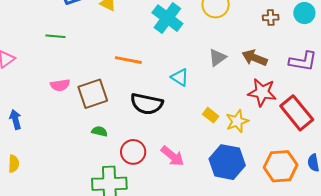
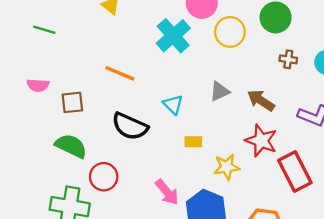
brown square: (93, 94) -> (72, 102), size x0.7
yellow rectangle: (211, 115) -> (193, 142), moved, turned -49
green semicircle: (100, 131) -> (71, 146), size x1.8
pink arrow: (173, 156) -> (167, 192), moved

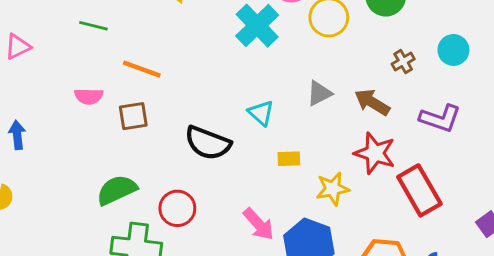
brown cross: (288, 59) -> (403, 62), moved, turned -36
orange line: (120, 73) -> (142, 69), moved
green semicircle: (71, 146) -> (117, 190), moved, turned -48

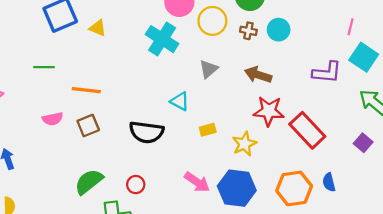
cyan circle: (453, 50) -> (279, 30), moved
brown cross: (403, 62) -> (248, 31), moved, turned -35
gray triangle: (319, 93) -> (209, 69), moved
purple L-shape: (440, 118) -> (327, 72), moved
red circle: (177, 208) -> (136, 185), size x0.7

